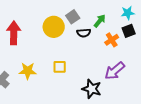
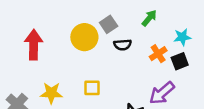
cyan star: (128, 13) -> (182, 37), moved
green arrow: (100, 21) -> (149, 18), moved
black square: (129, 31) -> (180, 61), moved

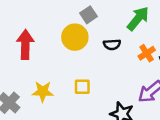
green arrow: (149, 18) -> (138, 19), size x1.5
gray square: (109, 24) -> (88, 15), moved

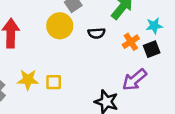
yellow square: (82, 87) -> (54, 82), moved

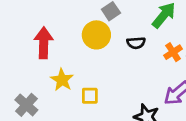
yellow star: (28, 80) -> (62, 80), moved, turned 30

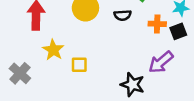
orange cross: (173, 52) -> (157, 24), turned 35

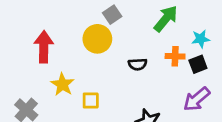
black semicircle: (123, 15) -> (138, 64), moved
purple arrow: (161, 62) -> (197, 99), moved

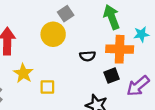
green arrow: (166, 19) -> (112, 17), turned -60
orange cross: (175, 56) -> (120, 49), size x1.6
black square: (198, 64) -> (112, 76), moved

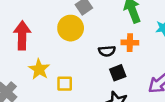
orange cross: (120, 49) -> (130, 43), moved, size x0.6
black square: (112, 76) -> (118, 73), moved

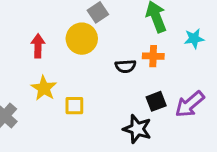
red arrow: (22, 35) -> (38, 46), moved, size x0.7
black square: (118, 73) -> (156, 101), moved

